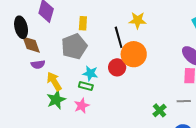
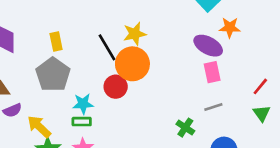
yellow star: (138, 20) -> (135, 34), moved

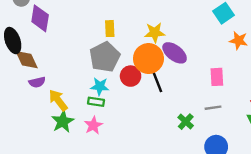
yellow rectangle: (56, 42) -> (110, 29), moved
purple ellipse: (208, 46) -> (175, 53), moved
black line: (107, 47) -> (157, 80), moved
gray pentagon: (53, 74) -> (105, 57), moved

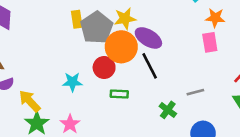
gray pentagon: (105, 57) -> (97, 28), moved
pink rectangle: (217, 77) -> (210, 42), moved
black line: (157, 80) -> (150, 66), moved
green rectangle: (96, 102) -> (119, 94), moved

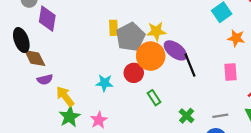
pink rectangle: (210, 42) -> (231, 72), moved
black line: (150, 66) -> (190, 65), moved
gray line: (195, 92) -> (220, 116), moved
green rectangle: (119, 94) -> (154, 98), moved, turned 49

